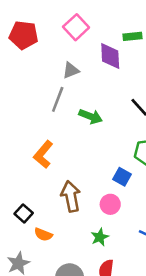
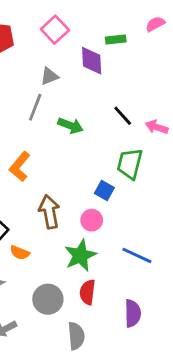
green star: (100, 237) -> (80, 255), size x1.6

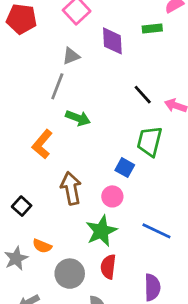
green rectangle: (116, 40) -> (152, 29), moved
green arrow: (71, 126) -> (78, 118), moved
orange semicircle: (20, 253) -> (42, 246), moved

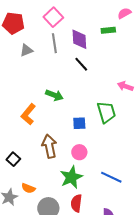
gray triangle: (71, 56) -> (26, 50), moved
gray line: (57, 86) -> (54, 43), moved, turned -30
black line: (143, 95) -> (81, 64), moved
green trapezoid: (150, 141) -> (106, 112), turned 150
blue square: (125, 168) -> (79, 123), moved, turned -32

